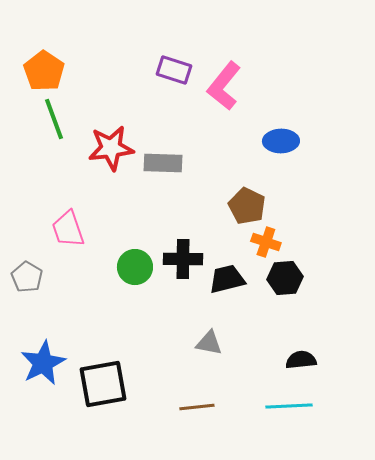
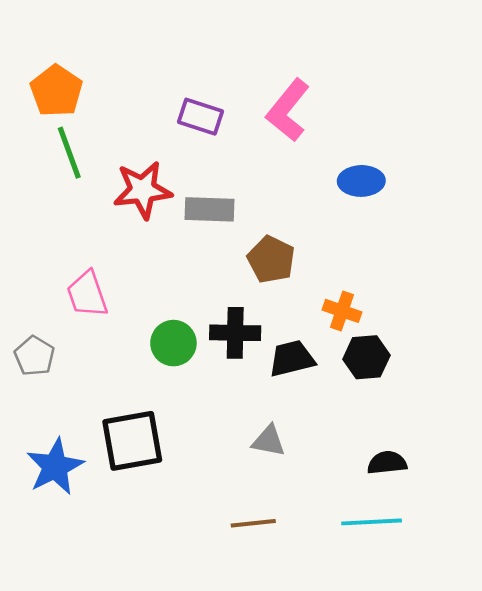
purple rectangle: (174, 70) -> (200, 117), moved
brown pentagon: (247, 206) -> (271, 259), moved
black square: (103, 384) -> (132, 441), moved

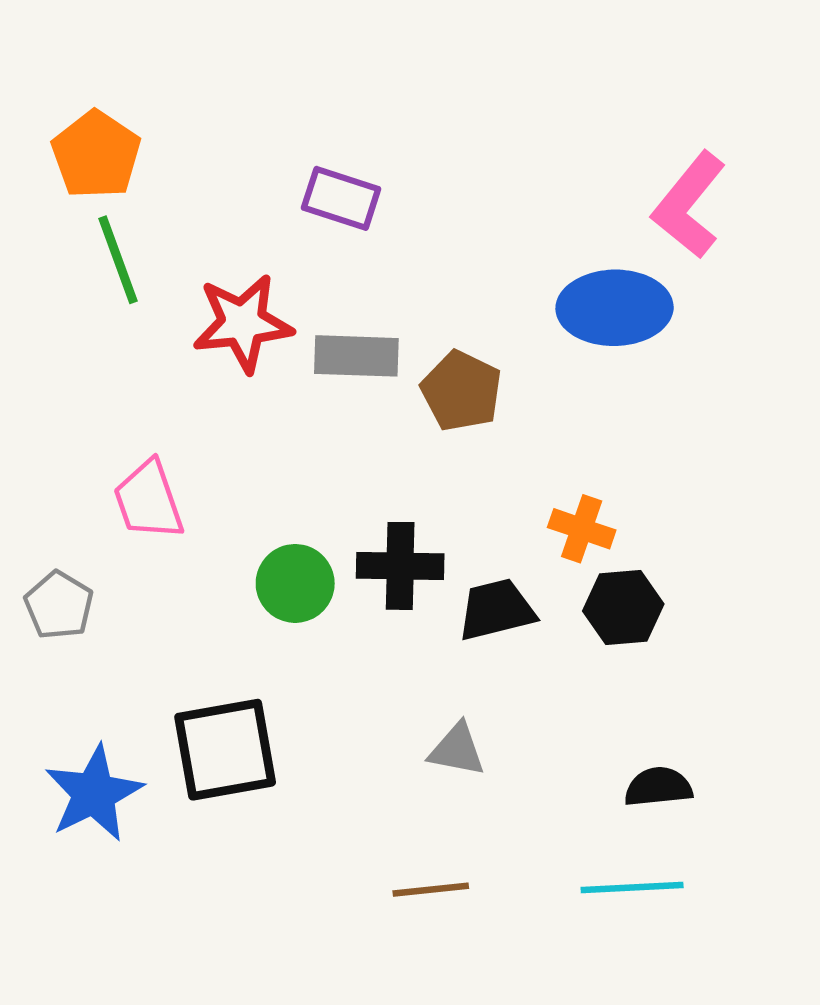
pink L-shape: (288, 110) -> (689, 205), moved
blue ellipse: (361, 181) -> (615, 308), size x1.4
brown pentagon: (271, 259) -> (461, 391), moved

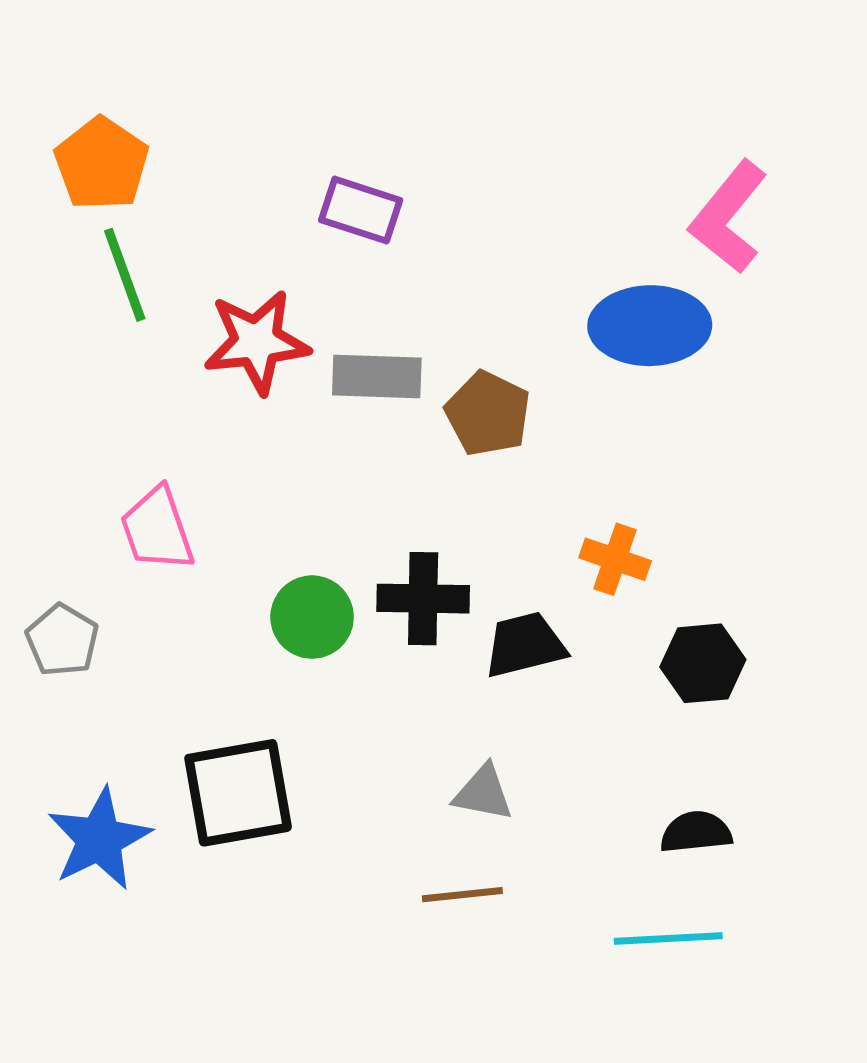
black hexagon: (623, 608) -> (703, 663), moved
brown line: (431, 890) -> (462, 895), moved

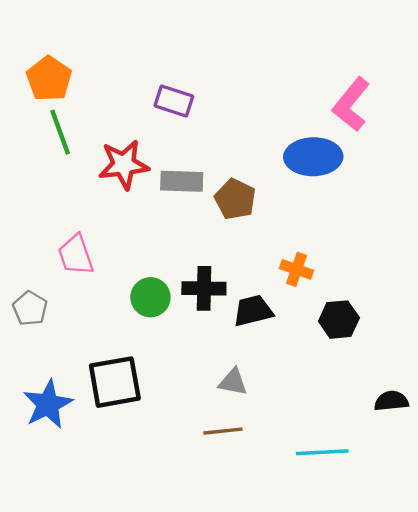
black semicircle: (696, 832) -> (391, 401), moved

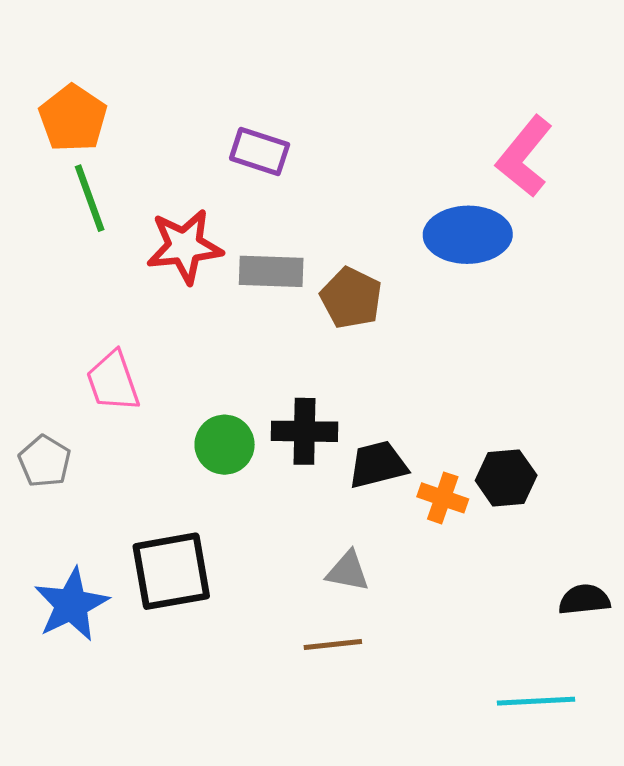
orange cross: (297, 269) -> (443, 498), moved
cyan line: (322, 452) -> (536, 701), moved

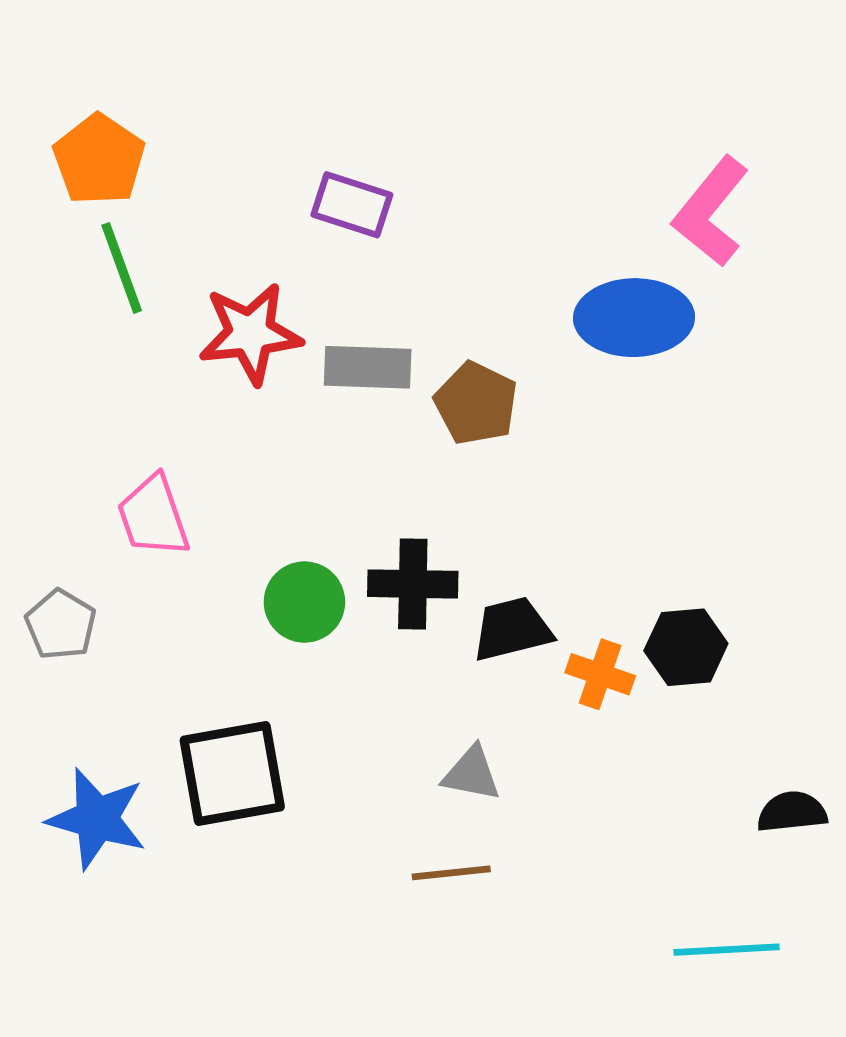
blue star: (71, 605) -> (97, 819), turned -30

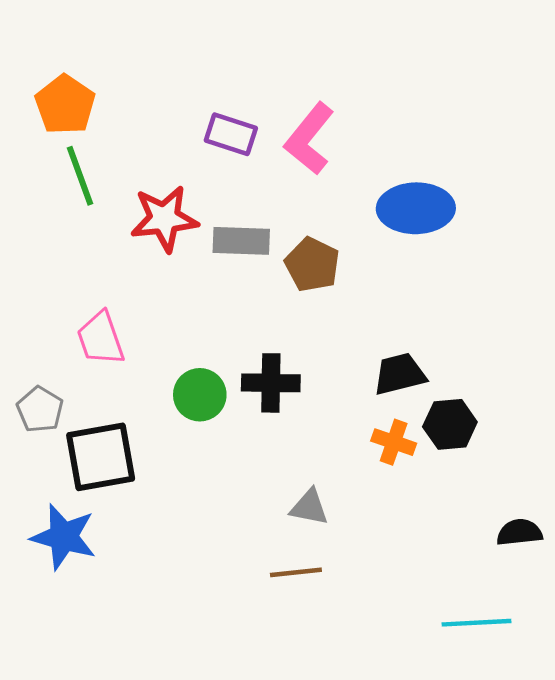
pink L-shape: (711, 212) -> (309, 139), moved
black trapezoid: (512, 629) -> (400, 374), moved
black square: (232, 774) -> (101, 457), moved

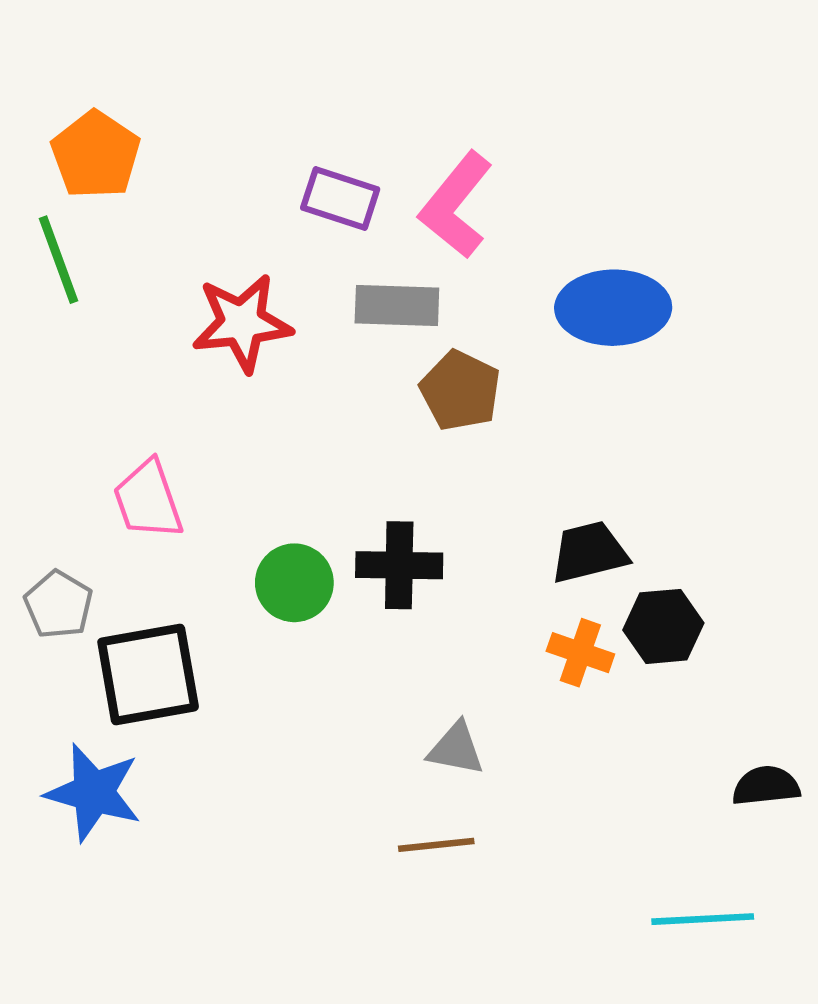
green line: (80, 176) -> (59, 260), moved
gray rectangle: (241, 241) -> (397, 305), moved

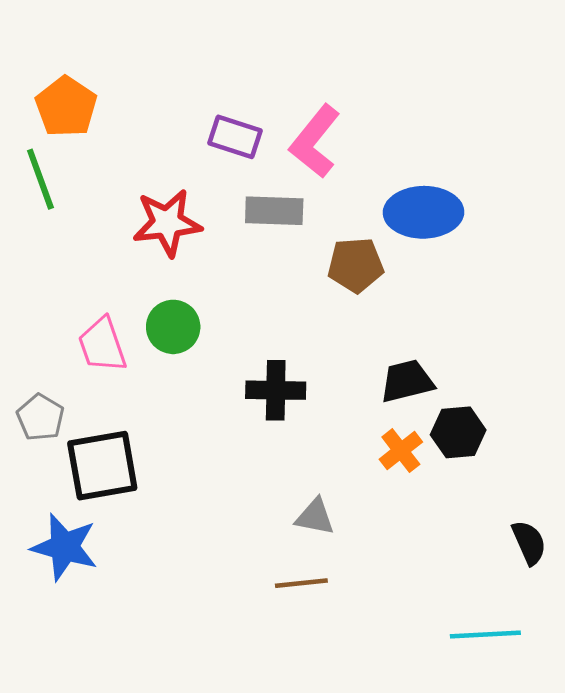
brown pentagon: (460, 391) -> (356, 265), moved, turned -30
green circle: (294, 583) -> (173, 327), moved
orange cross: (580, 653) -> (401, 451), turned 33
black semicircle: (766, 786) -> (529, 543), turned 72

